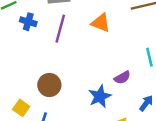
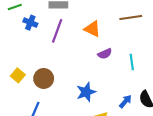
purple semicircle: (122, 78) -> (105, 54), moved
yellow square: (21, 108) -> (18, 75), moved

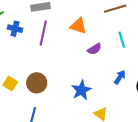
cyan line: (132, 62) -> (122, 40), moved
blue arrow: (125, 101) -> (120, 77), moved

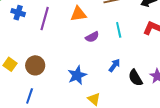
orange triangle: (78, 26) -> (78, 14), turned -30

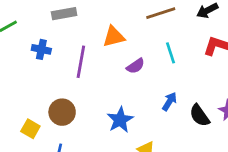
blue cross: (18, 13) -> (41, 49), moved
purple line: (45, 19) -> (81, 62), moved
yellow square: (10, 64) -> (30, 129), moved

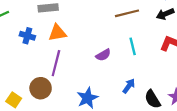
orange triangle: (114, 37) -> (57, 33), moved
purple line: (81, 62) -> (56, 63), moved

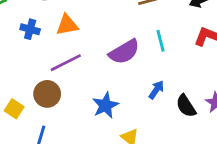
purple semicircle: (103, 55) -> (124, 52), size x1.6
purple line: (56, 63) -> (66, 63), turned 50

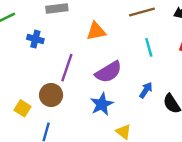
orange triangle: (67, 25) -> (96, 31), moved
purple semicircle: (124, 52) -> (108, 72), moved
purple line: (66, 63) -> (67, 68), turned -44

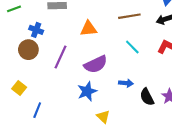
cyan line: (149, 47) -> (132, 47), turned -35
blue arrow: (146, 90) -> (126, 83), turned 56
brown circle: (51, 95) -> (28, 50), moved

